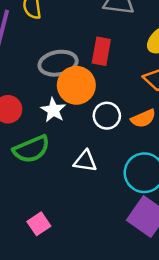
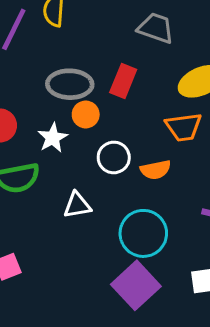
orange circle: (76, 85) -> (86, 114), size x0.6
white triangle: (85, 161) -> (77, 205), turned -30

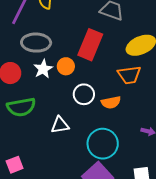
red rectangle: (123, 81) -> (90, 45), size x1.4
gray ellipse: (70, 84) -> (36, 43), moved
white star: (53, 138) -> (43, 69), moved

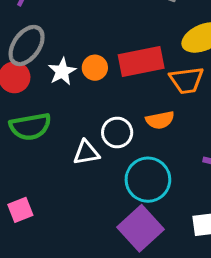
gray ellipse: (36, 43) -> (27, 46), moved, turned -56
red rectangle: (90, 45) -> (141, 62), moved, turned 56
white circle: (84, 94) -> (117, 132), moved

